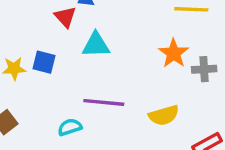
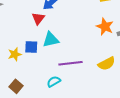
red triangle: (65, 17) -> (38, 18), turned 32
cyan triangle: (96, 45) -> (51, 40), moved

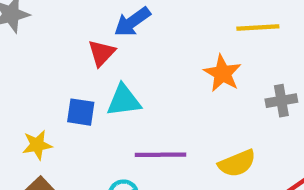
orange star: (105, 27) -> (222, 73), moved
yellow star: (15, 54) -> (37, 145), moved

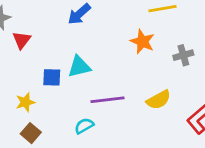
red triangle: (102, 53) -> (22, 40), moved

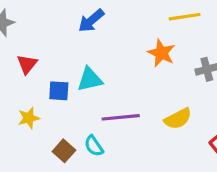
red triangle: (22, 40) -> (27, 64), moved
cyan semicircle: (84, 126) -> (94, 146), turned -96
brown square: (31, 133) -> (64, 151), moved

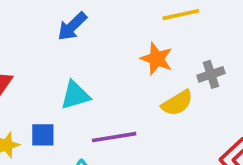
blue square: (59, 91) -> (43, 135), moved
yellow semicircle: (178, 119) -> (177, 103), moved

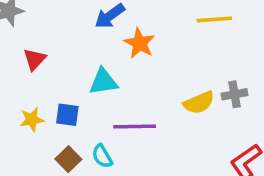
orange star: (157, 59) -> (139, 43), moved
gray cross: (211, 74) -> (235, 94), moved

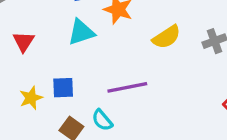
cyan triangle: (103, 82) -> (81, 32), moved
yellow semicircle: (199, 103) -> (167, 37), moved

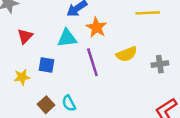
purple line: (127, 87) -> (92, 62), moved, turned 72
blue square: (63, 88) -> (47, 65), moved

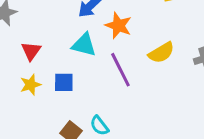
cyan triangle: (67, 38) -> (84, 45), turned 30
yellow star: (22, 77) -> (30, 85), moved

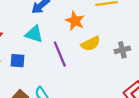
orange star: (118, 26) -> (75, 21), moved

